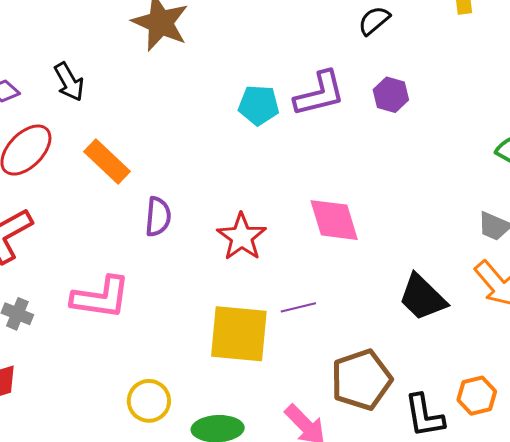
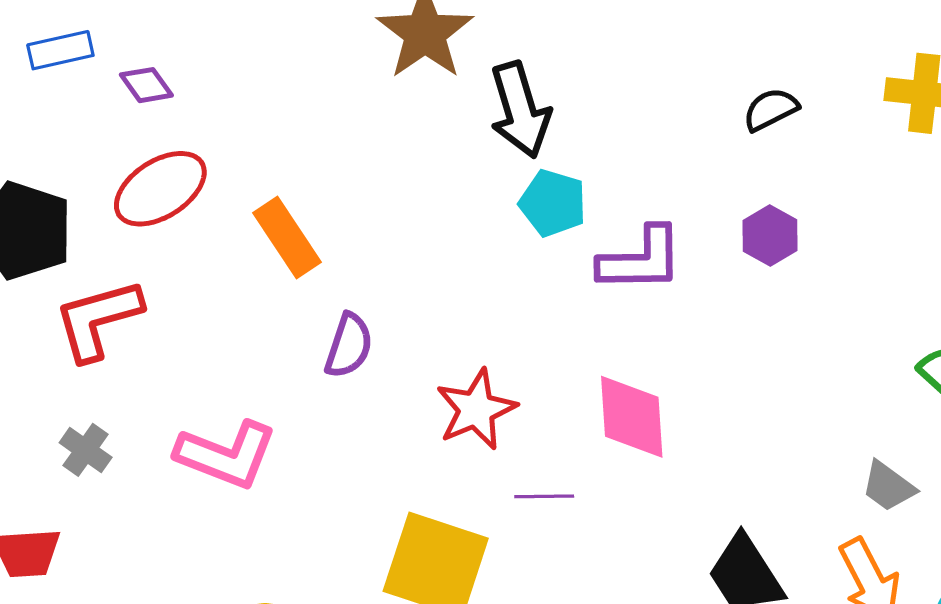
black arrow: (69, 82) -> (520, 110), moved, size x1.4
purple L-shape: (320, 94) -> (641, 260), moved
purple line: (298, 307) -> (544, 496), moved

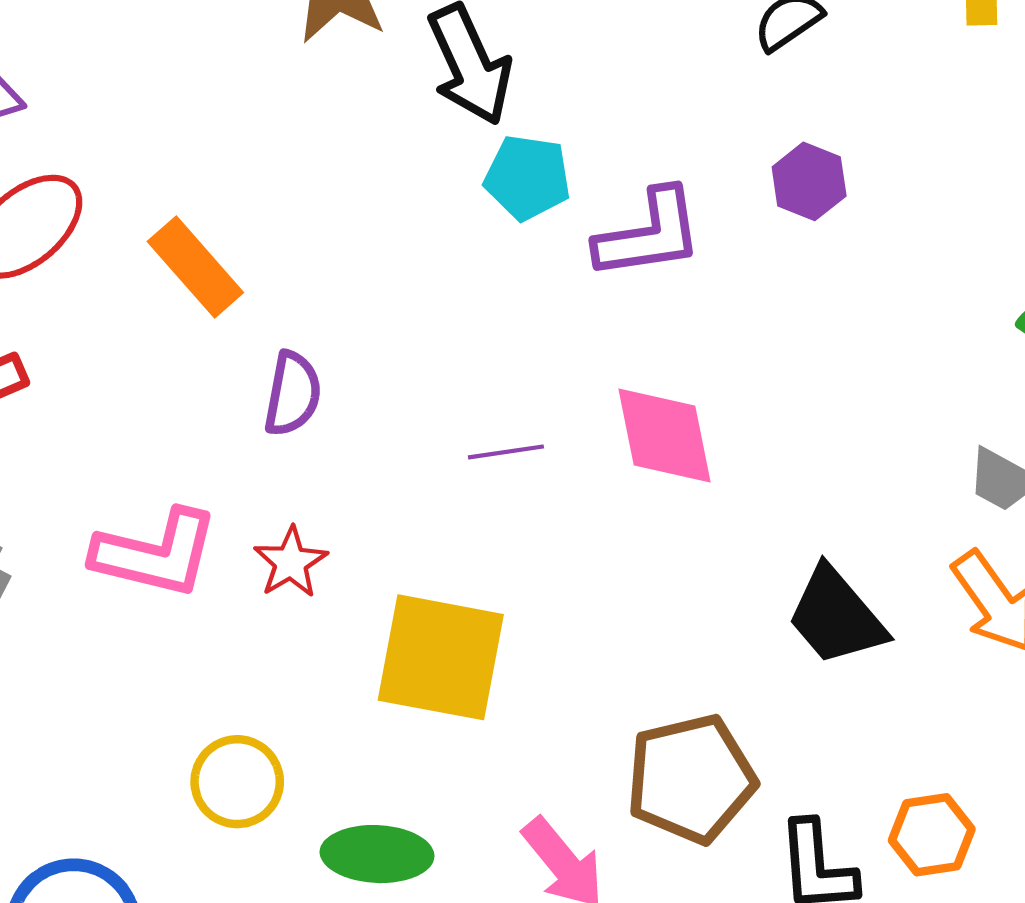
red star: (476, 409) -> (291, 562), moved, size x0.7
purple line: (544, 496) -> (506, 452), moved

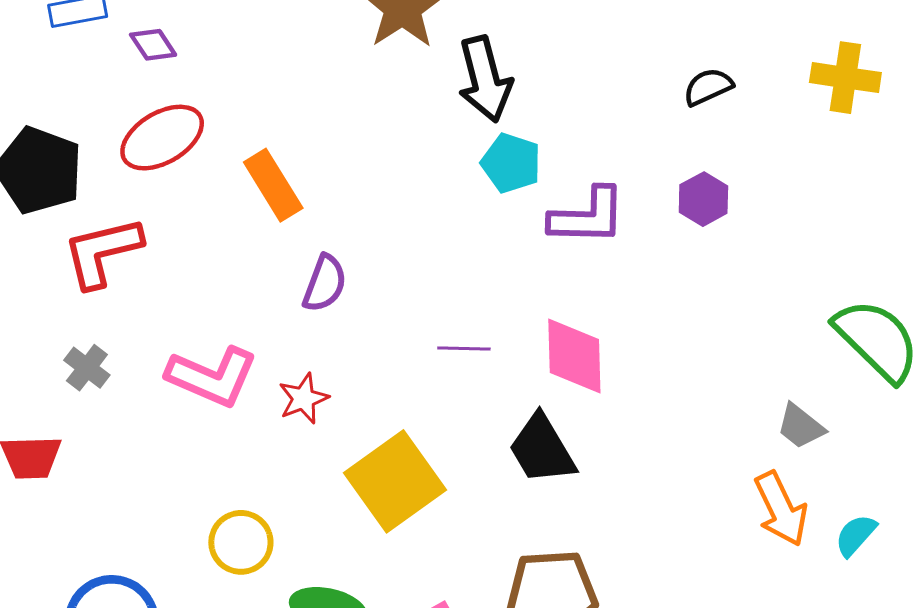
black trapezoid: (836, 616) -> (542, 449), moved
yellow square: (441, 657) -> (395, 481), turned 34

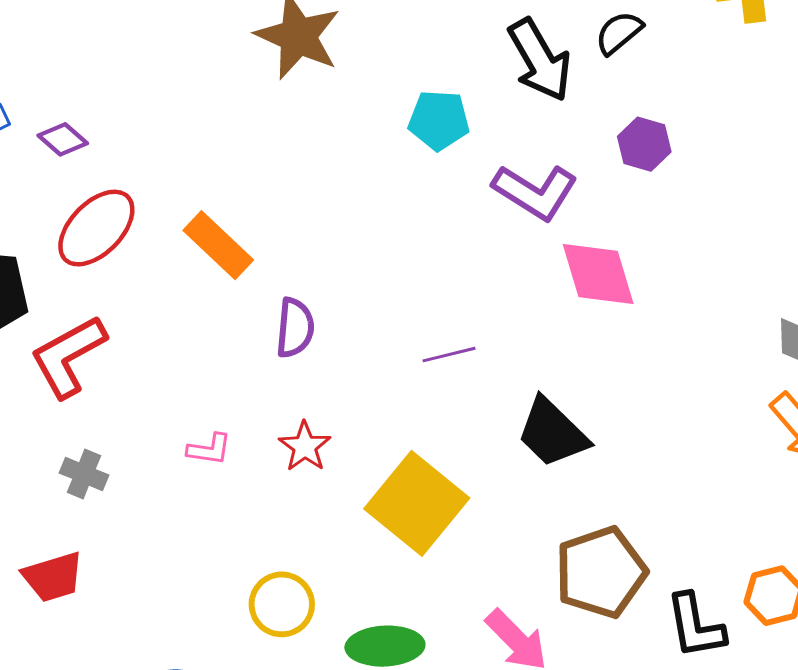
black arrow: (485, 79) -> (540, 60), moved
cyan pentagon: (511, 163) -> (439, 120), moved
purple L-shape: (588, 216) -> (535, 192), turned 46
pink diamond: (574, 356) -> (598, 274), moved
pink L-shape: (212, 377) -> (209, 449), size x0.5

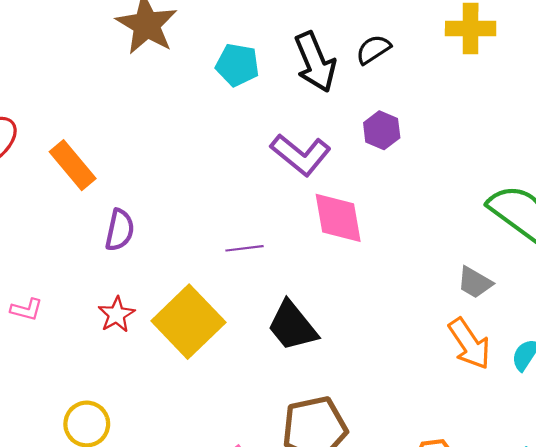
cyan pentagon: (439, 120) -> (237, 65), moved
purple line: (449, 355) -> (245, 248), moved
pink L-shape: (209, 449) -> (26, 310), moved
yellow square: (417, 503) -> (188, 322), moved

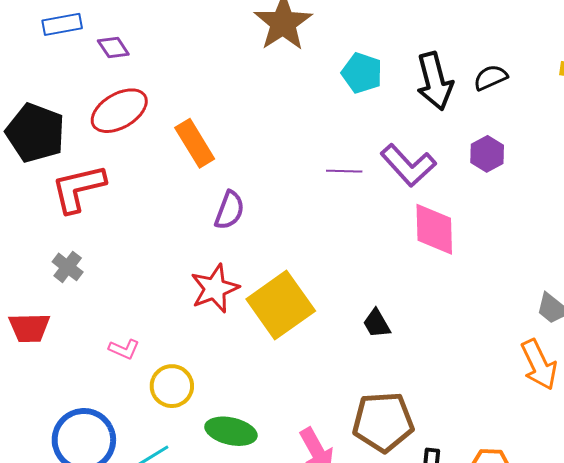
purple line: (245, 248) -> (344, 171), moved
pink L-shape: (26, 310) -> (124, 349), moved
red star: (116, 315) -> (215, 288), size x1.4
black trapezoid: (292, 326) -> (377, 323), size x0.6

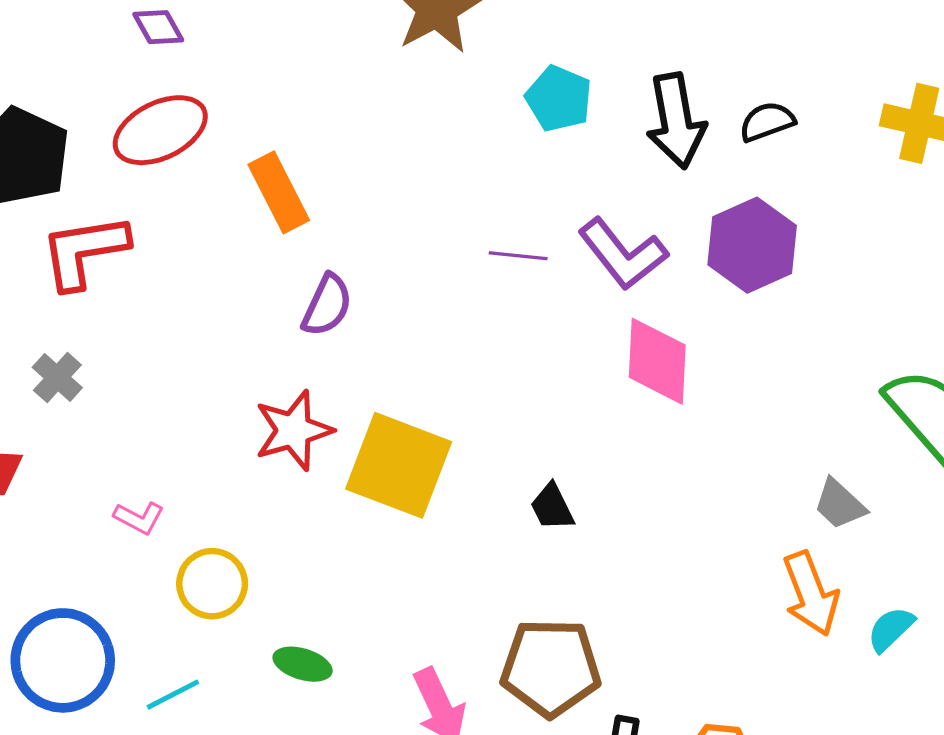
purple hexagon: (487, 154) -> (752, 245), size x1.6
yellow square: (281, 305) -> (399, 465), turned -38
green ellipse: (231, 431) -> (303, 664), size x0.7

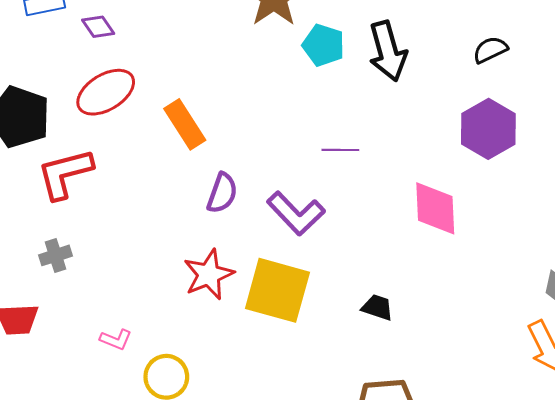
cyan pentagon: (559, 99) -> (323, 45), moved
black arrow: (676, 121) -> (388, 51), moved
purple L-shape: (623, 254) -> (296, 213), moved
gray cross: (57, 378) -> (56, 255), turned 36
black trapezoid: (552, 507) -> (377, 307), turned 140

